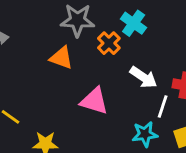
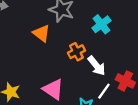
orange cross: (109, 43) -> (76, 52), moved
pink triangle: (94, 101) -> (53, 89), moved

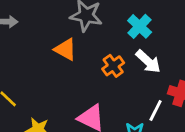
white arrow: (97, 66) -> (148, 61), moved

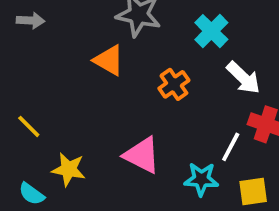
white arrow: (148, 61) -> (243, 78), moved

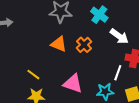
orange triangle: (109, 60) -> (59, 44), moved
yellow line: (29, 126) -> (33, 75), moved

